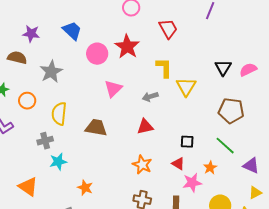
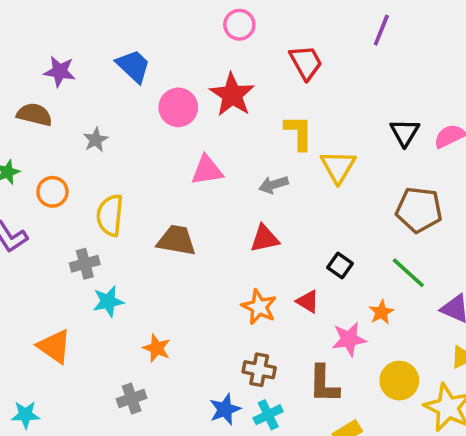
gray star: (51, 72) -> (96, 140), size x0.6
pink triangle: (113, 89) -> (207, 170), turned 36
black square: (187, 142) -> (340, 266), turned 32
red triangle: (178, 164) -> (308, 301), moved

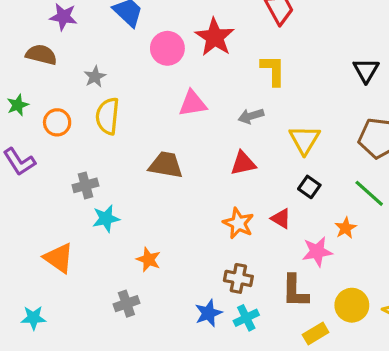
yellow triangle: (338, 167) -> (305, 140), moved
yellow semicircle: (110, 215) -> (108, 116), moved
yellow circle: (399, 381) -> (352, 305), moved

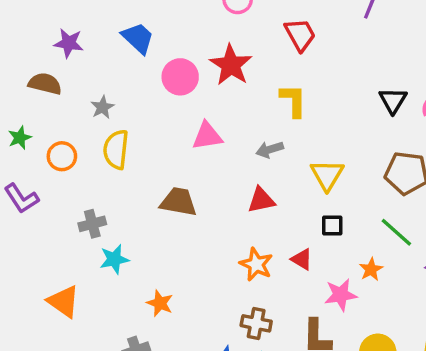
black square: (309, 187) -> (332, 226), turned -35

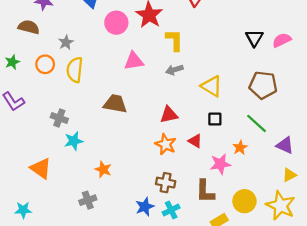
yellow L-shape: (293, 100) -> (174, 40), moved
orange circle: (62, 156) -> (45, 64), moved
yellow triangle: (327, 175) -> (212, 86), turned -30
red triangle: (261, 200) -> (169, 115), moved
gray cross: (92, 224) -> (59, 118), turned 35

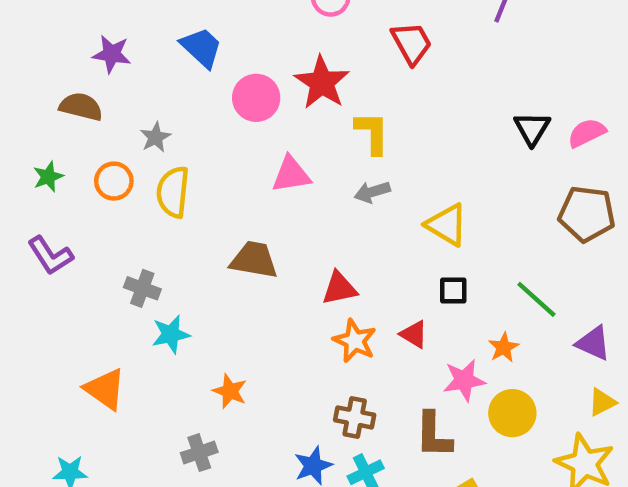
brown pentagon: (263, 85) -> (587, 214), moved
red triangle: (169, 115) -> (339, 288), moved
yellow circle: (244, 201) -> (512, 413), moved

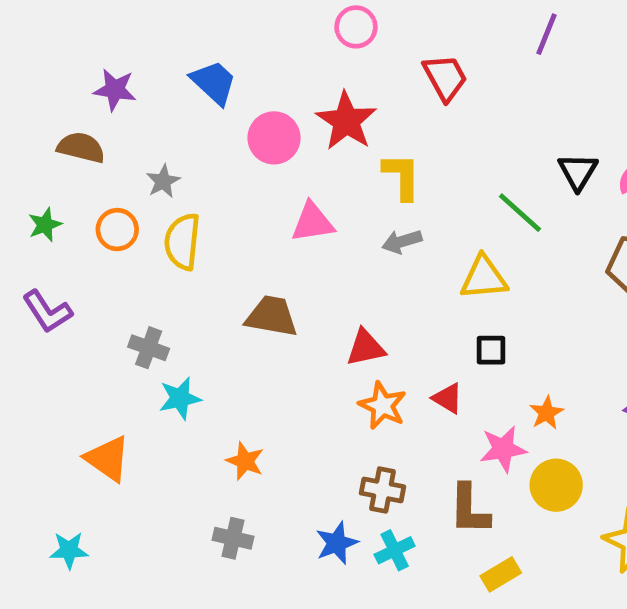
yellow triangle: (447, 225) -> (484, 278), turned -36
green line: (536, 299) -> (520, 213), moved
gray cross: (199, 453) -> (233, 538), moved, turned 32

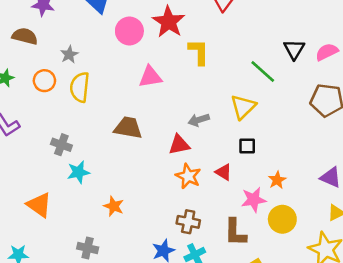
gray arrow: (402, 242) -> (199, 120), moved
yellow triangle: (484, 278) -> (243, 107), turned -40
gray cross: (233, 538) -> (88, 248), moved

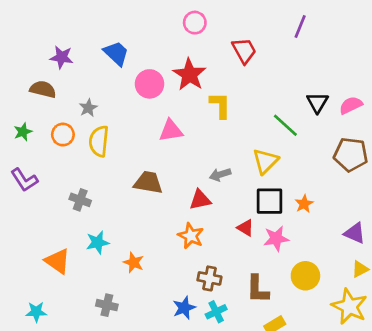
black square: (247, 146) -> (269, 201), size x1.6
cyan star: (78, 172) -> (98, 242), moved
orange star: (188, 176) -> (191, 236), moved
orange star: (277, 180) -> (304, 204), moved
pink star: (254, 200) -> (276, 238), moved

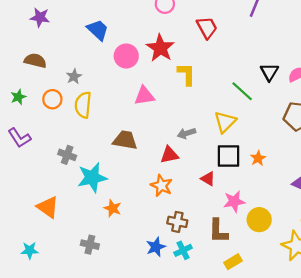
purple star: (62, 57) -> (40, 17), moved
pink star: (276, 238) -> (234, 201), moved
cyan star: (98, 242) -> (92, 178), moved, size x1.5

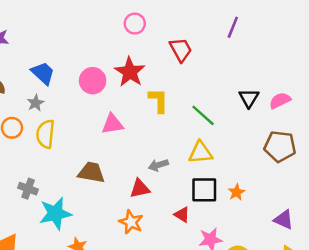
blue trapezoid: (98, 30) -> (43, 73), moved
green line: (242, 91) -> (203, 115), moved
yellow triangle: (225, 122) -> (201, 153), turned 40

